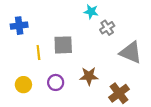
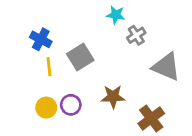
blue cross: (19, 26) -> (41, 39), moved, turned 35
gray square: (63, 45) -> (80, 57), turned -30
yellow circle: (23, 85) -> (46, 108), moved

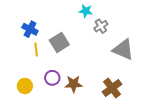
brown star: (113, 97) -> (74, 84), moved
yellow circle: (46, 108) -> (25, 86), moved

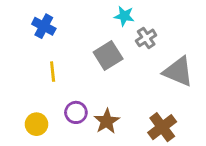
blue cross: (30, 29) -> (44, 26), moved
gray square: (59, 42) -> (108, 55), moved
brown star: (74, 84) -> (107, 121), turned -30

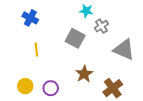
gray square: (108, 55) -> (75, 38), turned -30
purple circle: (76, 112) -> (51, 88), moved
brown star: (107, 121) -> (84, 74), moved

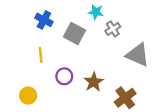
blue cross: (30, 18) -> (44, 20), moved
gray square: (75, 38) -> (74, 33), moved
purple circle: (51, 88) -> (64, 76), moved

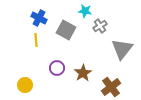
yellow line: (41, 55) -> (36, 40), moved
gray triangle: (138, 55) -> (122, 49), turned 45

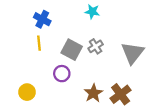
gray cross: (100, 26) -> (96, 46), moved
gray square: (66, 30) -> (72, 50), moved
brown star: (83, 73) -> (93, 93), moved

